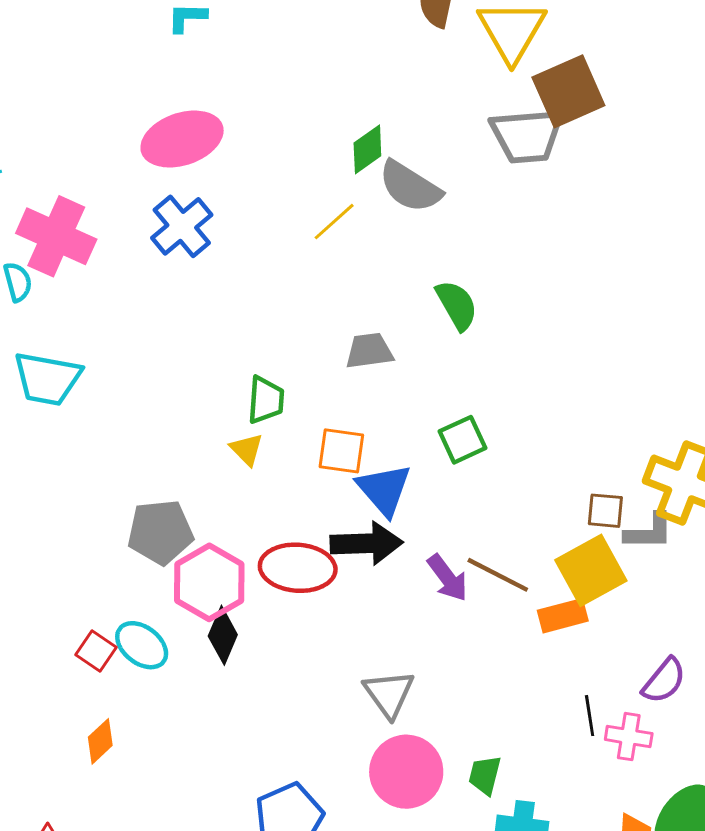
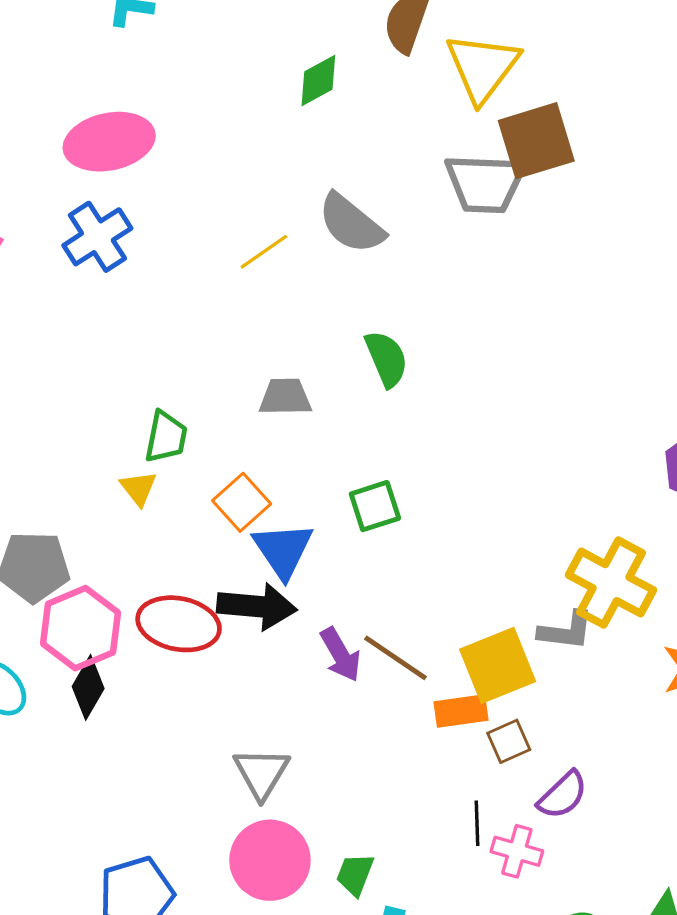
green diamond: (367, 149) -> (318, 80), moved
orange square: (341, 451) -> (242, 502), turned 33
brown square: (605, 511) -> (509, 741), moved, turned -36

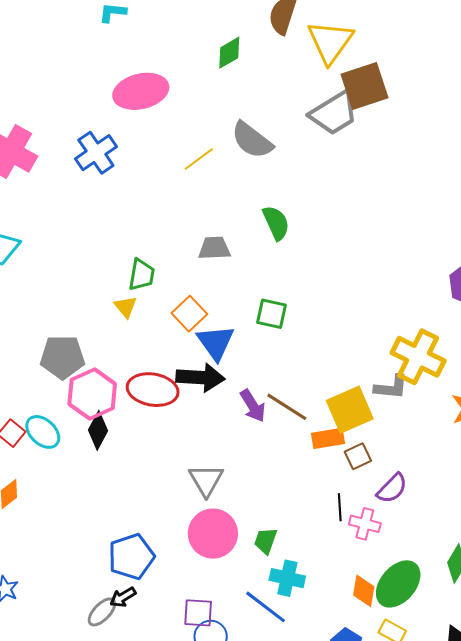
pink ellipse: (109, 142) -> (141, 91), moved
gray trapezoid: (485, 183) -> (334, 113), turned -32
green square: (375, 506) -> (271, 314), turned 32

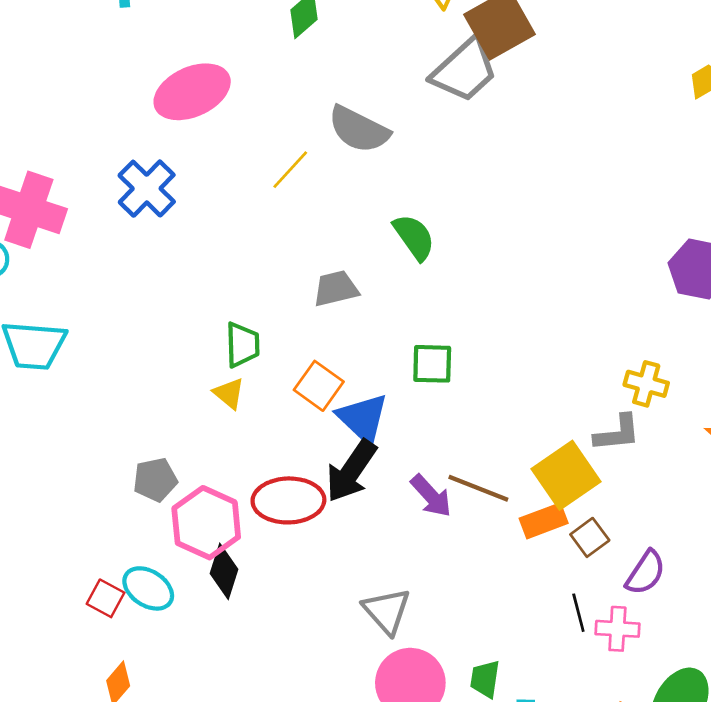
gray pentagon: (62, 357) -> (155, 480), size x0.7
yellow cross: (418, 357) -> (646, 384), size x0.6
black arrow: (200, 378) -> (351, 471), turned 132

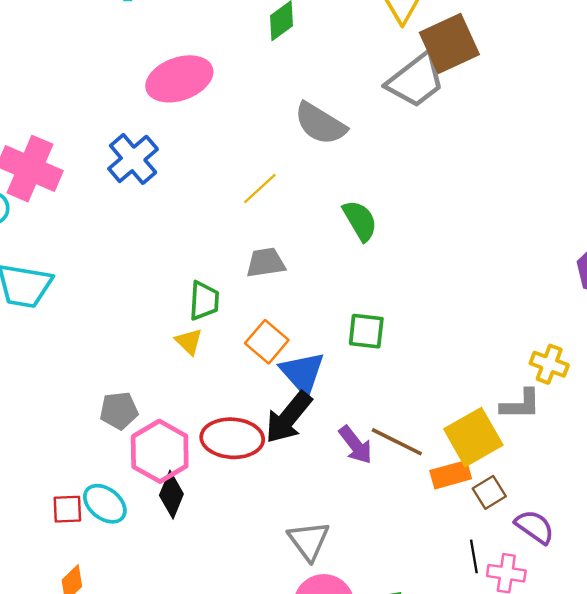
yellow line: (290, 170) -> (260, 189), moved
gray trapezoid: (336, 289) -> (266, 263), moved
purple semicircle: (646, 573) -> (535, 527), turned -93
red square: (106, 598) -> (67, 509), turned -36

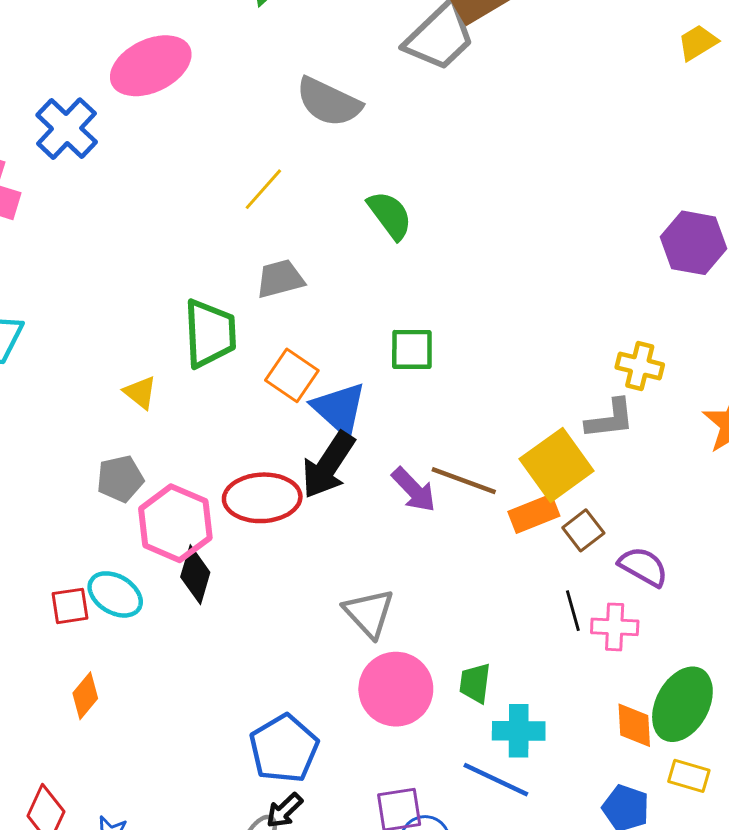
blue cross: (133, 159) -> (67, 129), moved
green trapezoid: (204, 301) -> (210, 333), size x1.4
yellow triangle: (189, 342) -> (140, 393), moved

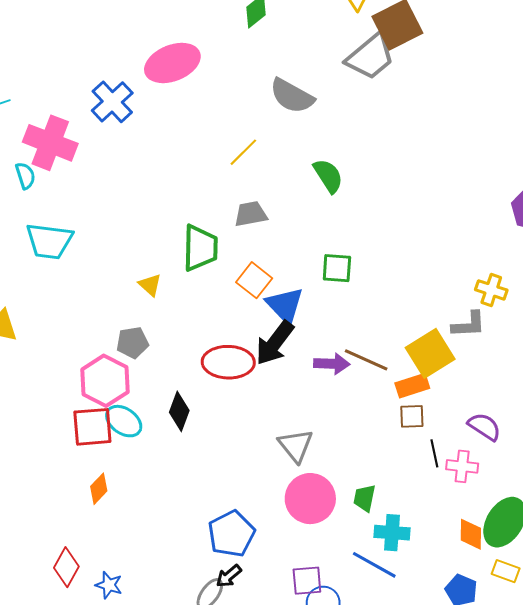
purple arrow: (414, 490) -> (332, 364), turned -48
pink hexagon: (175, 523) -> (105, 381), moved
brown square: (583, 530) -> (412, 416), moved, turned 32
red square: (70, 606) -> (92, 427), size x1.6

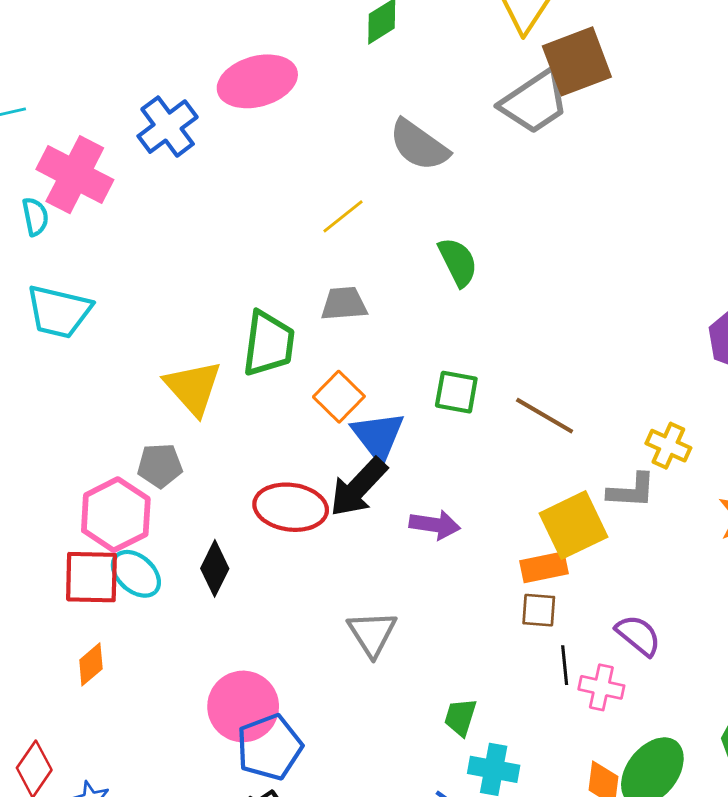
yellow triangle: (150, 285) -> (193, 388), size x1.8
brown line: (366, 360) -> (545, 416), moved
pink circle: (310, 499) -> (243, 706), moved

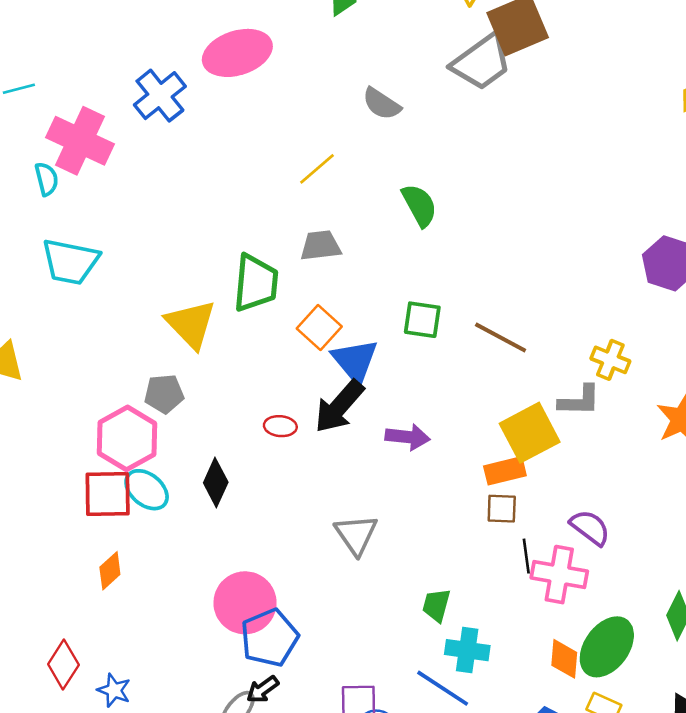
gray semicircle: (419, 145) -> (382, 104), size x0.7
red ellipse: (291, 507) -> (280, 426), size x0.5
pink cross: (601, 687) -> (559, 575), size x1.4

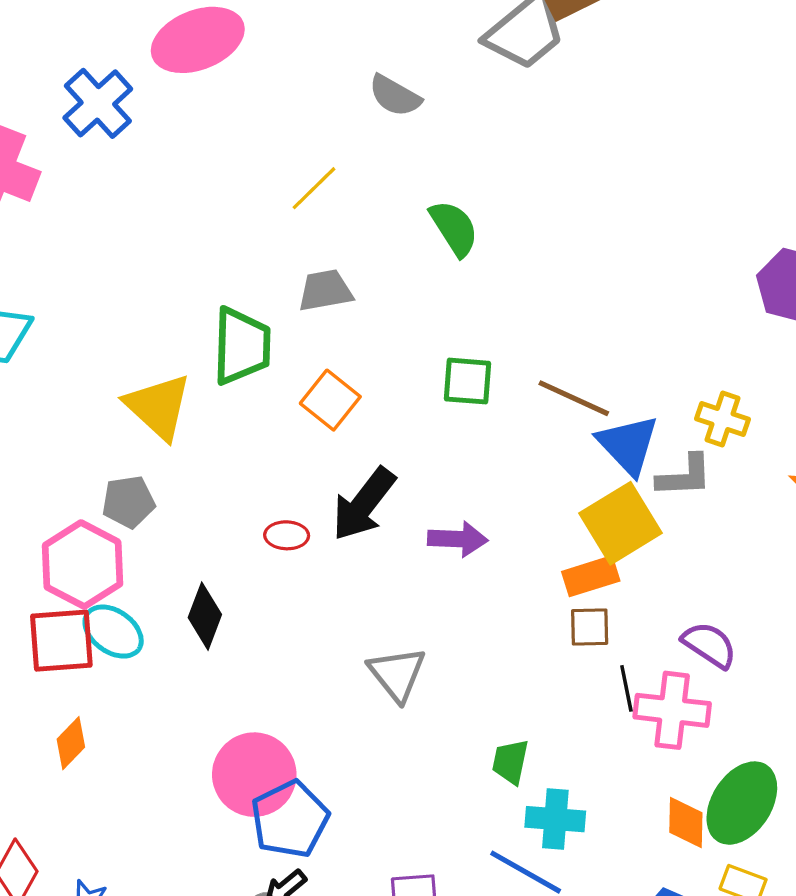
blue triangle: (355, 361) -> (628, 445), moved

